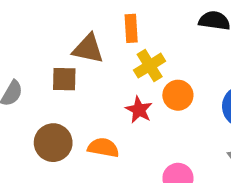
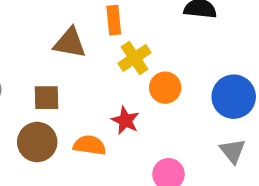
brown square: (64, 79) -> (47, 98), moved
red star: (139, 110) -> (125, 120), moved

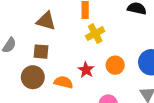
brown triangle: (70, 43) -> (46, 21), moved
orange circle: (165, 88) -> (115, 65), moved

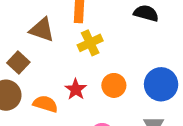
brown triangle: (46, 21) -> (42, 30), moved
brown square: (41, 52) -> (18, 62), turned 35

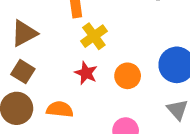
brown triangle: (42, 30) -> (24, 33), moved, turned -36
red star: (76, 89) -> (86, 73), moved

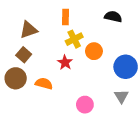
orange circle: (128, 76) -> (94, 51), moved

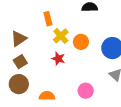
brown square: (24, 55) -> (20, 62), turned 32
orange semicircle: (44, 84) -> (47, 96), moved

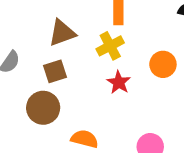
yellow cross: (61, 36) -> (110, 46), moved

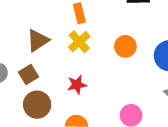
brown square: (55, 71) -> (28, 75), moved
red star: (119, 82) -> (77, 85), moved, turned -30

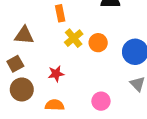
brown triangle: (38, 41) -> (24, 35), turned 36
yellow cross: (79, 42) -> (74, 38), moved

